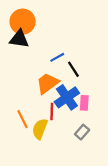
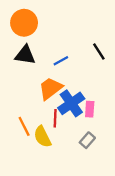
black triangle: (19, 39) -> (25, 55), moved
black line: (73, 69) -> (99, 52), moved
yellow semicircle: (40, 129) -> (42, 137), turned -48

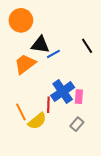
black triangle: (25, 55) -> (40, 45), moved
orange trapezoid: (51, 88) -> (25, 64), moved
yellow semicircle: (42, 137) -> (37, 121), turned -102

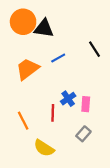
black triangle: (40, 45) -> (44, 28), moved
blue cross: (63, 92) -> (68, 99), size x0.6
yellow semicircle: (37, 121) -> (44, 148), moved, turned 72

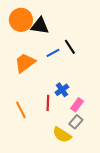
black line: (94, 49) -> (70, 47), moved
pink rectangle: (86, 104) -> (77, 105), moved, turned 32
yellow semicircle: (44, 148) -> (62, 135), moved

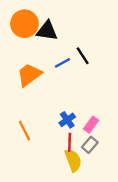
blue cross: (62, 90) -> (67, 120), moved
red line: (48, 103) -> (70, 142), moved
yellow semicircle: (62, 135) -> (73, 160), turned -144

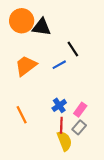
blue line: (62, 63) -> (59, 65), moved

